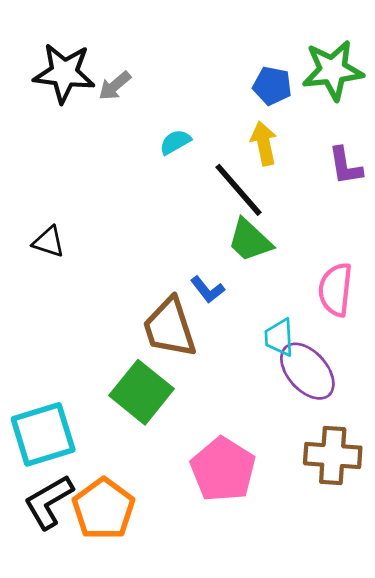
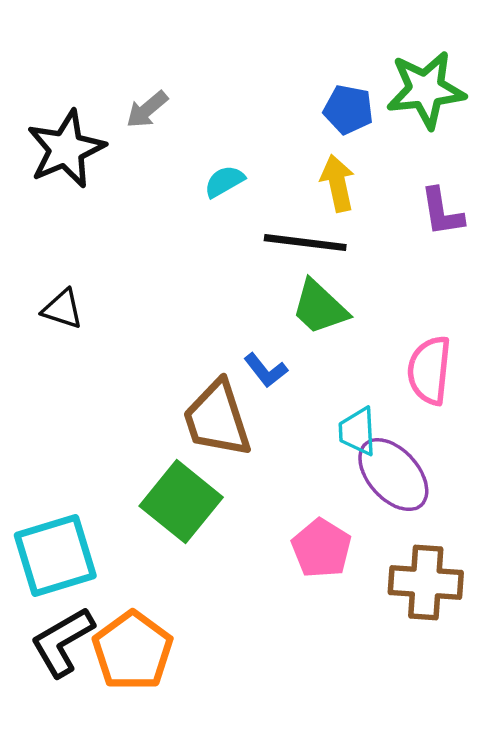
black star: (64, 73) -> (66, 149), moved, turned -30
black line: (238, 190) -> (305, 243), turned -42
pink pentagon: (223, 470) -> (321, 548), moved, size x0.7

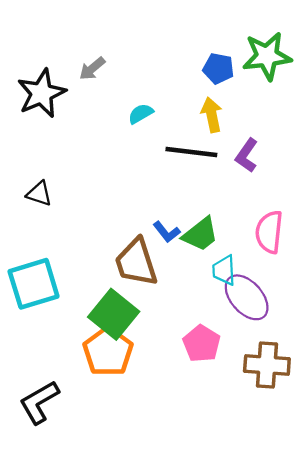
purple L-shape: (442, 212) -> (247, 155), moved, turned 44
green trapezoid: (320, 307) -> (200, 234), moved, turned -81
cyan square: (55, 555) -> (34, 284), moved
orange pentagon: (133, 651) -> (108, 351), moved

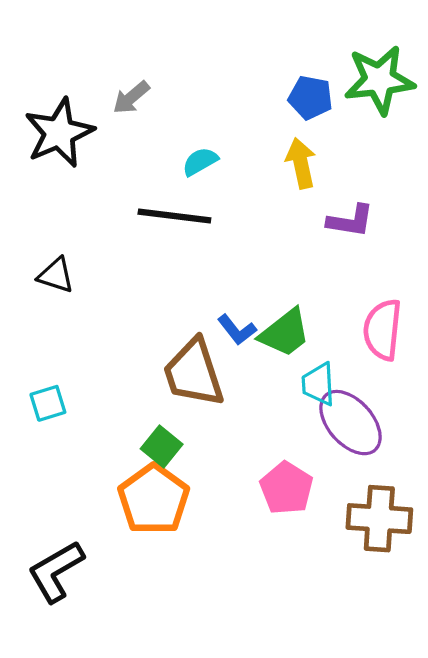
black line: (191, 152) -> (174, 216), moved
purple L-shape: (247, 155) -> (351, 221), turned -116
cyan square: (34, 284) -> (48, 403), size x0.5
green square: (114, 314) -> (162, 447), size x0.6

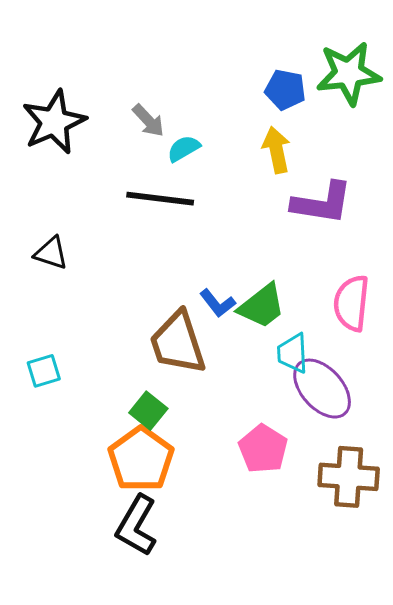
gray arrow: (131, 98) -> (148, 121), moved, turned -93
purple L-shape: (351, 221) -> (322, 203), size x1.4
black L-shape: (56, 571) -> (137, 525), moved, turned -30

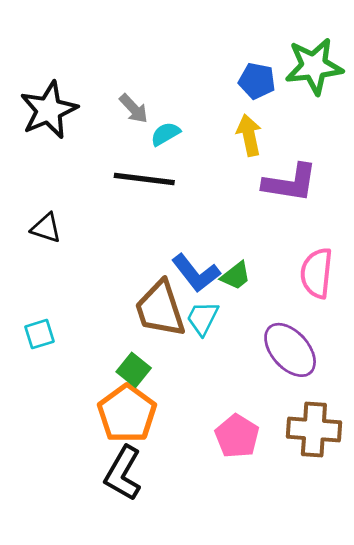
blue L-shape: (218, 303) -> (196, 273), size x1.5
green trapezoid: (262, 306) -> (236, 276), size x0.7
cyan trapezoid: (293, 353) -> (203, 318), moved, turned 30
pink pentagon: (263, 449) -> (237, 436), moved

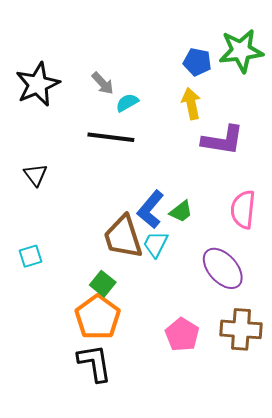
black triangle: (46, 228) -> (36, 175), turned 35
blue L-shape: (196, 273) -> (151, 209), turned 78
black L-shape: (123, 473) -> (95, 363), turned 141

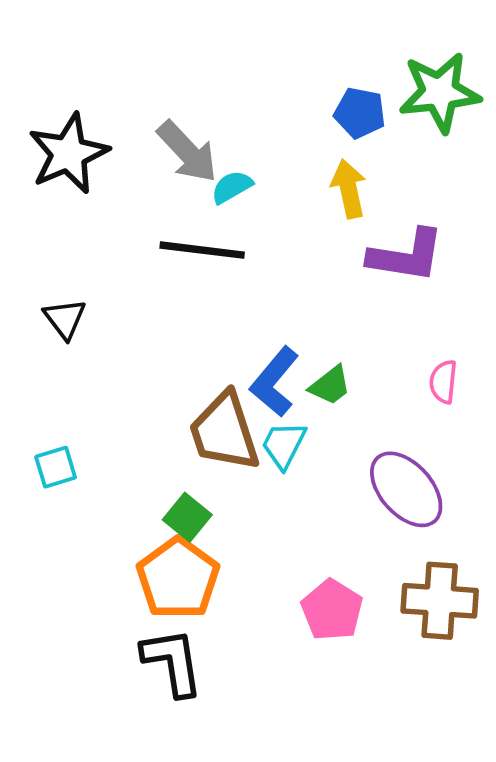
gray arrow: (103, 83) -> (187, 152), size x1.5
pink semicircle: (243, 209) -> (443, 382), size x0.6

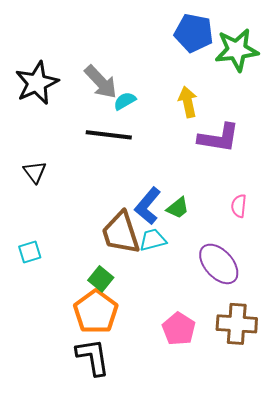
blue pentagon: (360, 113) -> (194, 33), moved, size x1.4
cyan trapezoid: (284, 445) -> (153, 240), turned 48

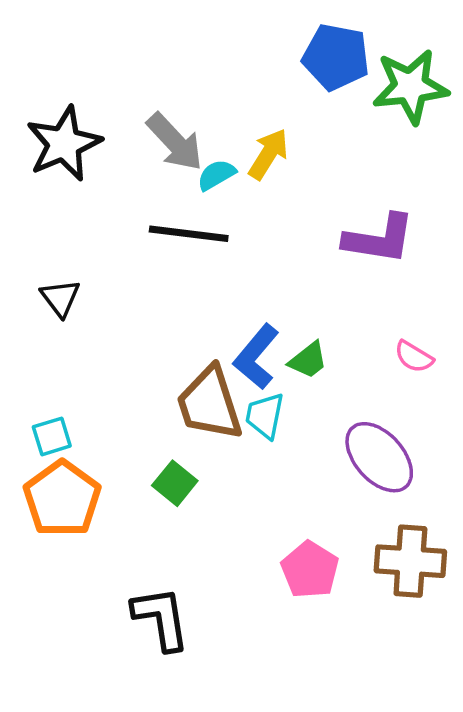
yellow arrow: (188, 102) -> (268, 154), moved, turned 44
pink semicircle: (239, 206) -> (414, 357), turned -65
cyan trapezoid: (153, 240) -> (265, 416), turned -64
orange pentagon: (96, 312) -> (62, 499), moved

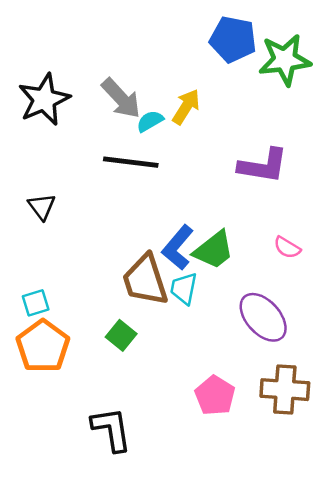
green trapezoid: (308, 360) -> (214, 250), size x1.5

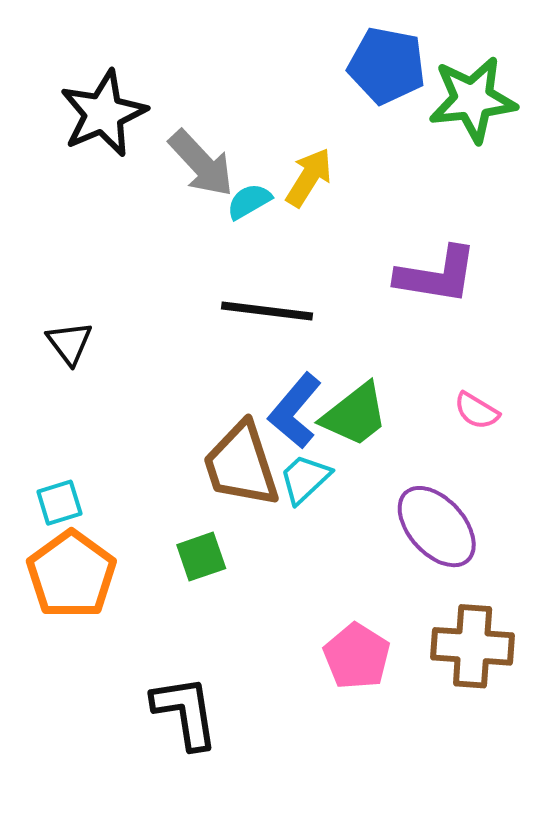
black star: (44, 99) -> (103, 113), moved
black line: (131, 162) -> (267, 311), moved
cyan trapezoid: (184, 288) -> (305, 479), turned 36
green square: (121, 335) -> (201, 557), turned 32

